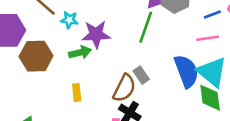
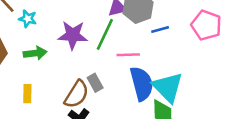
blue line: (212, 14) -> (160, 30), moved
purple star: (96, 34) -> (73, 35), moved
pink line: (208, 38) -> (128, 55), moved

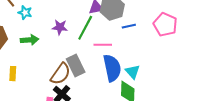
purple star: (73, 35) -> (60, 27), size x0.7
gray rectangle: (95, 83) -> (76, 65), size x1.5
cyan triangle: (168, 87) -> (133, 72), size x0.6
yellow rectangle: (27, 94) -> (13, 74), moved

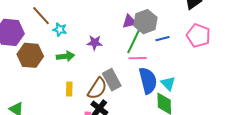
green line: (85, 28) -> (134, 41), moved
yellow rectangle: (13, 74) -> (69, 89), moved

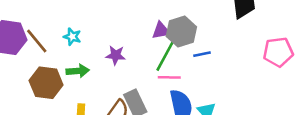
brown line: (41, 16) -> (37, 41), moved
pink pentagon: (198, 36) -> (278, 52), moved, turned -30
brown hexagon: (30, 55) -> (46, 83), moved

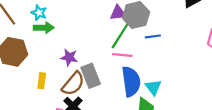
purple star: (116, 55) -> (69, 57), moved
green arrow: (78, 71) -> (44, 28), moved

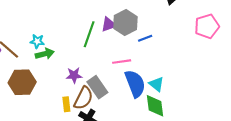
green line: (120, 36) -> (89, 34), moved
yellow rectangle: (42, 81) -> (66, 104), moved

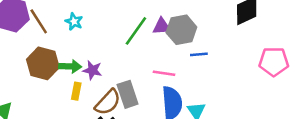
green arrow: (45, 54) -> (70, 66), moved
purple star: (74, 75) -> (92, 70), moved
yellow rectangle: (66, 104) -> (76, 91), moved

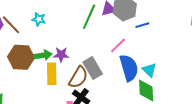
pink line: (164, 73) -> (118, 46), turned -42
yellow rectangle: (76, 91) -> (52, 74), size x1.5

